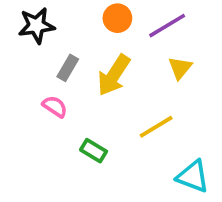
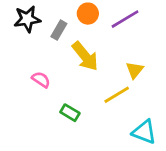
gray rectangle: (68, 68) -> (59, 30), moved
yellow triangle: (180, 68) -> (135, 70), moved
yellow arrow: (114, 75) -> (85, 56), turned -72

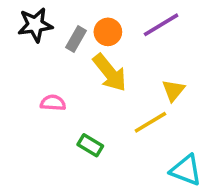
orange circle: (88, 14) -> (108, 32), moved
pink semicircle: (41, 80) -> (53, 103), turned -30

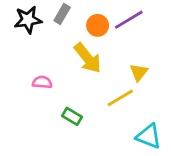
orange circle: (108, 32) -> (98, 25), moved
gray rectangle: (76, 39) -> (62, 14), moved

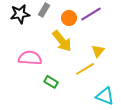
pink semicircle: (42, 82) -> (30, 58), size x1.6

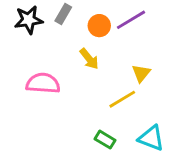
yellow arrow: (62, 41) -> (89, 59), size x0.7
green rectangle: (51, 82) -> (105, 140), moved

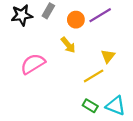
pink semicircle: (43, 83) -> (33, 64), turned -35
green rectangle: (105, 140) -> (90, 106), moved

